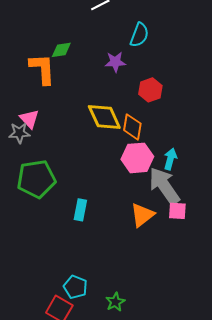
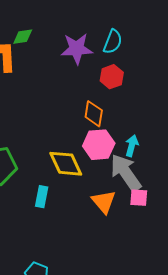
cyan semicircle: (139, 35) -> (113, 42), moved
purple star: (115, 62) -> (77, 49), size x1.5
yellow diamond: (104, 117) -> (66, 164), moved
orange triangle: (142, 215) -> (104, 202), turned -32

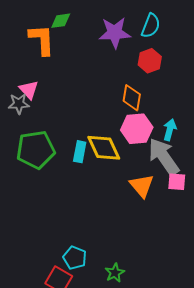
cyan rectangle: (42, 197) -> (80, 152), moved

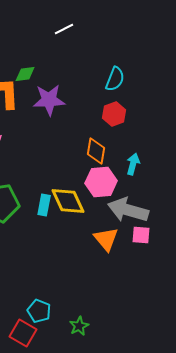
purple star: (115, 33) -> (49, 100), moved
cyan arrow: (170, 130) -> (133, 164), moved
gray arrow: (164, 157) -> (128, 210), turned -39

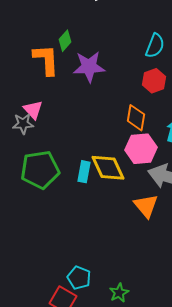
green diamond: (25, 74) -> (65, 41), turned -40

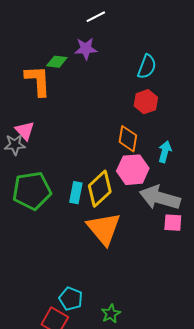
green diamond: (65, 41) -> (57, 62), turned 55
purple star: (89, 67) -> (86, 49), moved, size x0.7
yellow diamond: (108, 168) -> (100, 189), turned 72
orange triangle: (146, 206) -> (104, 229), moved, size x1.4

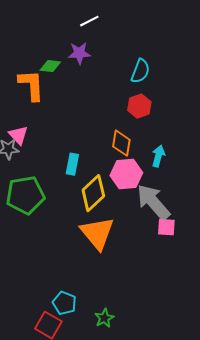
cyan rectangle: (76, 193) -> (72, 164), moved
gray arrow: (160, 198) -> (153, 202), turned 33

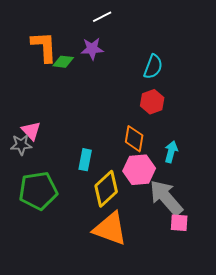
orange L-shape: (31, 85) -> (44, 47), moved
orange triangle: (97, 233) -> (110, 229), turned -30

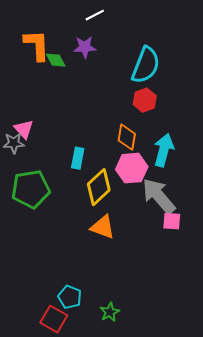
green diamond: (63, 62) -> (56, 60), turned 55
cyan semicircle: (153, 67) -> (146, 65), size x1.5
cyan arrow: (171, 152) -> (164, 150), size x1.5
orange triangle: (110, 229) -> (103, 227), size x0.7

